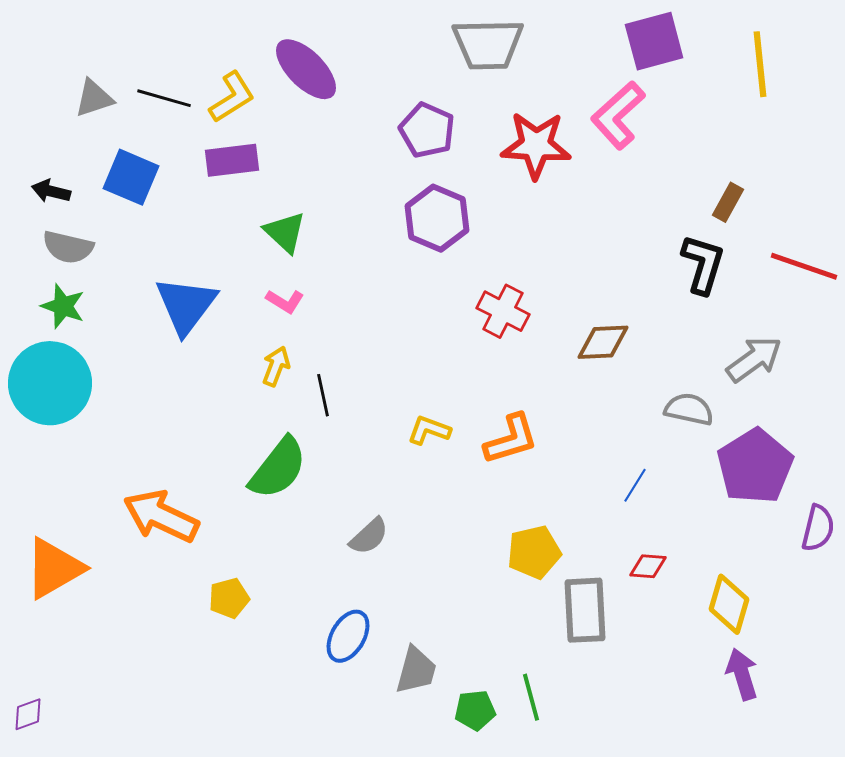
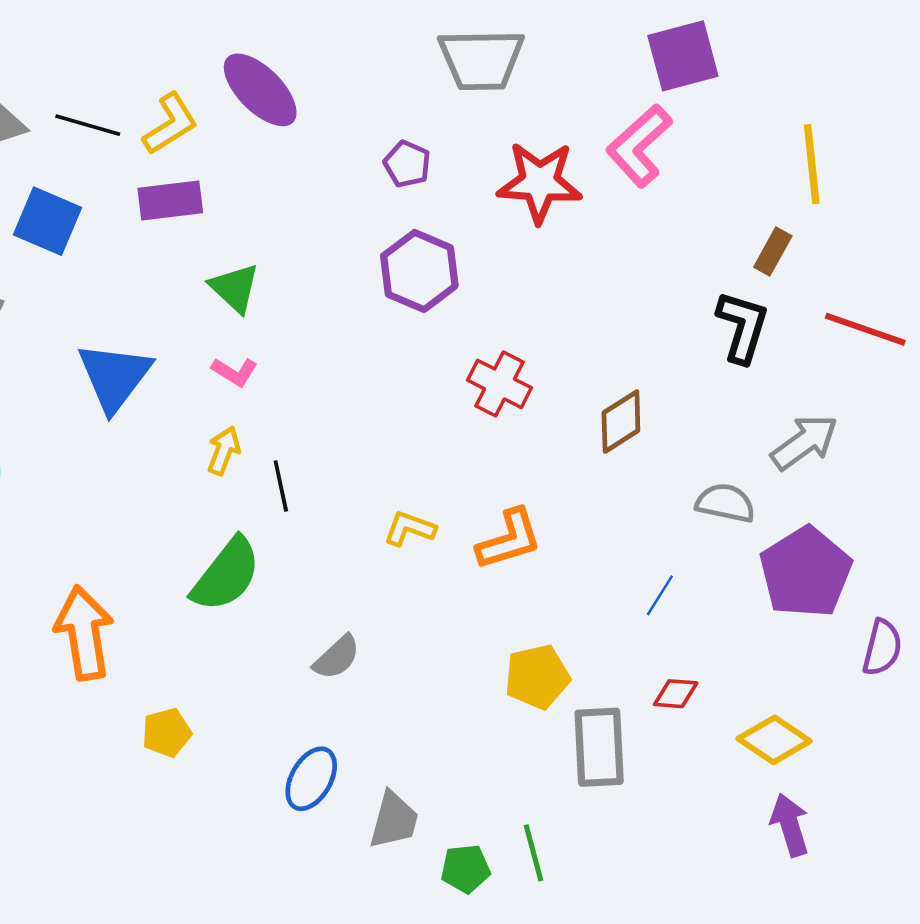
yellow line: (760, 64) -> (812, 164), moved
purple pentagon: (427, 130) -> (407, 164), size x0.7
brown diamond: (603, 342) -> (621, 422), turned -30
orange arrow: (161, 516) -> (84, 633), turned 56
yellow diamond: (729, 604) -> (774, 740), turned -72

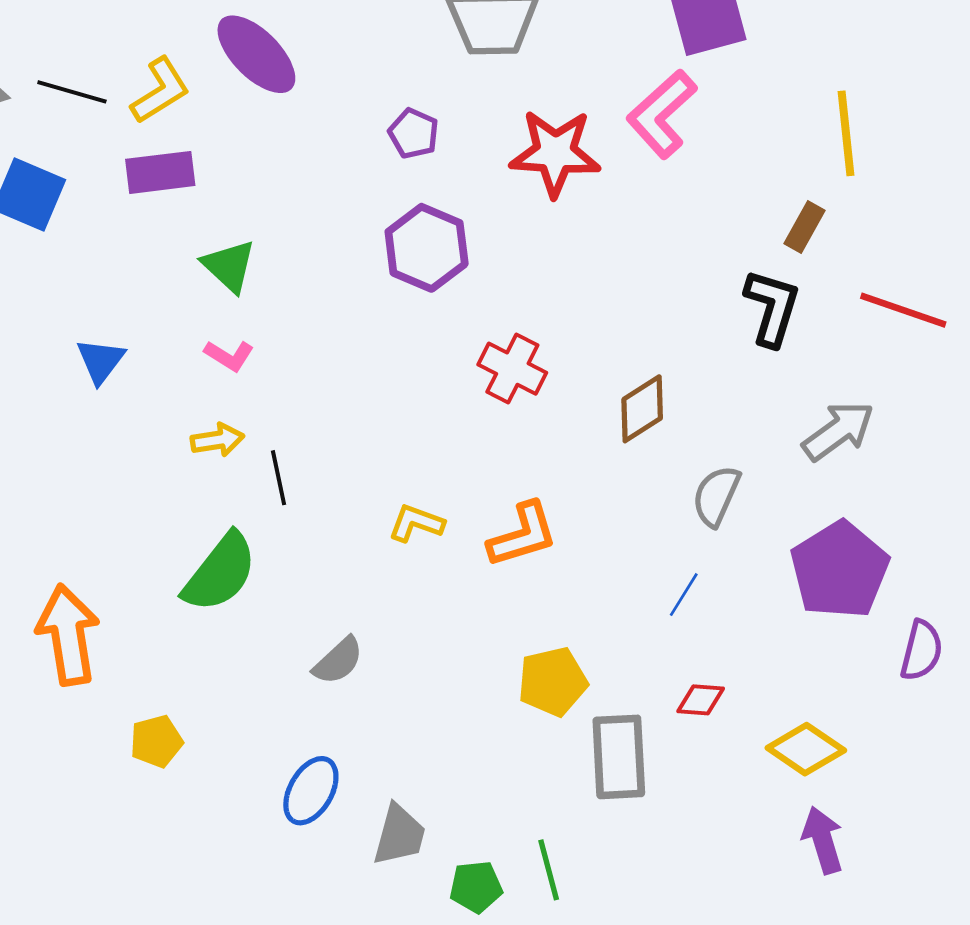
blue triangle: (114, 377) -> (101, 361), size x0.6
yellow arrow: (224, 451) -> (217, 440), turned 60
gray semicircle: (725, 503) -> (716, 496), moved, turned -78

